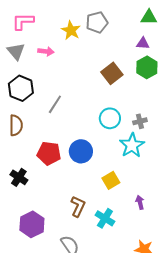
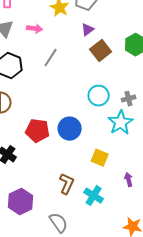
purple triangle: (143, 43) -> (88, 30), moved, turned -40
gray line: (55, 104) -> (51, 58), moved
yellow square: (111, 180) -> (100, 158), turned -36

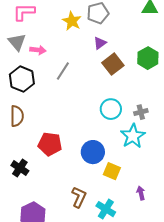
pink arrow: (35, 29) -> (38, 50), moved
blue circle: (70, 129) -> (93, 152), moved

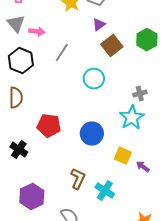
cyan circle: (111, 109) -> (94, 79), moved
yellow square: (112, 171) -> (123, 156), moved
purple arrow: (141, 193) -> (143, 167), moved, turned -40

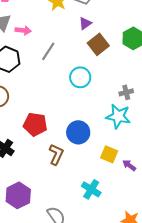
cyan star: (132, 118) -> (118, 116), turned -30
brown L-shape: (78, 179) -> (56, 154), moved

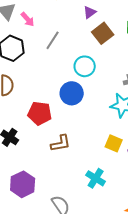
pink arrow: (23, 30) -> (28, 19), turned 42
blue circle: (78, 132) -> (72, 93), moved
brown L-shape: (56, 154) -> (61, 143), turned 55

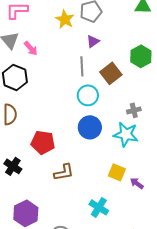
brown square: (103, 33) -> (111, 73), moved
gray line: (53, 40) -> (82, 66), moved, turned -36
blue circle: (72, 93) -> (90, 127), moved

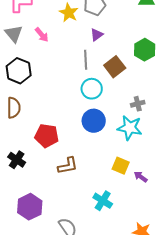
pink arrow: (31, 48) -> (42, 35), moved

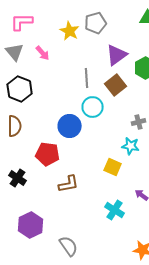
purple triangle: (97, 35) -> (117, 55), moved, size x1.6
blue circle: (94, 121) -> (70, 126), moved
cyan star: (130, 128) -> (131, 146), size x0.7
yellow square: (121, 166) -> (113, 167), moved
cyan cross: (103, 201) -> (115, 210), moved

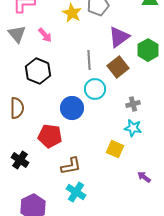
black hexagon: (20, 89) -> (38, 71), moved
gray cross: (139, 122) -> (133, 104), moved
cyan cross: (115, 210) -> (76, 192), moved

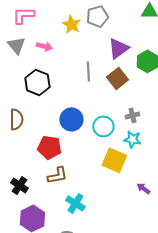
pink arrow: (45, 35) -> (44, 46), turned -35
cyan circle: (95, 89) -> (103, 126), moved
yellow square: (115, 149) -> (114, 160), size x1.4
black cross: (20, 160) -> (19, 185), moved
brown L-shape: (71, 166) -> (57, 175), moved

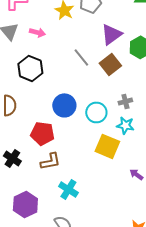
gray line: (88, 71) -> (81, 57), turned -36
black cross: (19, 185) -> (12, 158), moved

